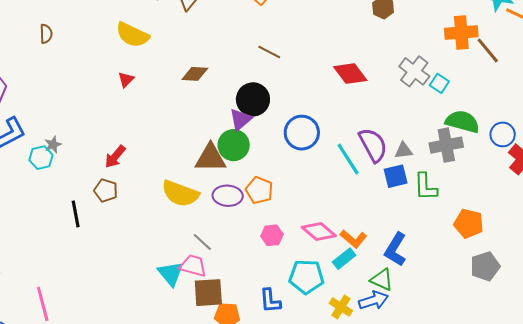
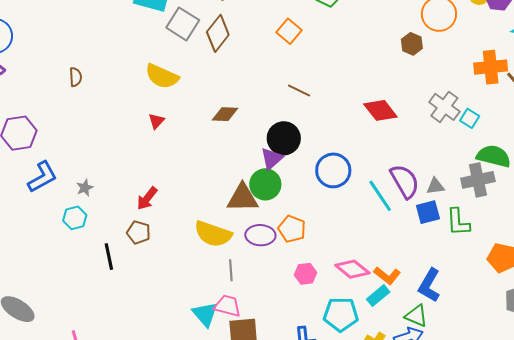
cyan hexagon: (41, 158) -> (75, 218), moved
gray line: (202, 242) -> (231, 270), moved, turned 45

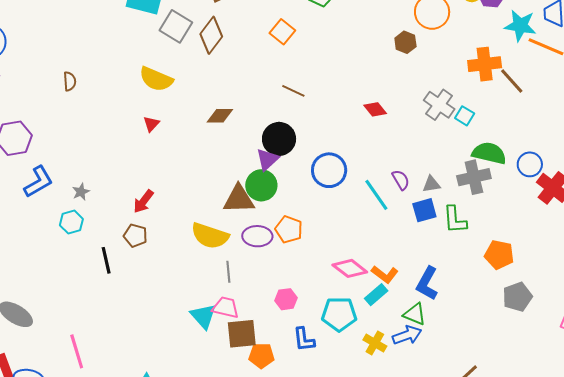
red diamond: (380, 110) -> (375, 109), size x0.7
purple semicircle: (405, 181) -> (401, 180), size x0.6
pink hexagon: (306, 274) -> (286, 299), moved

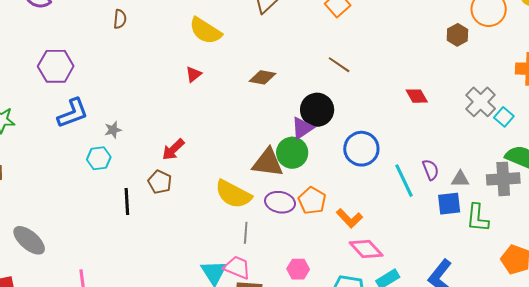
orange L-shape: (385, 274) -> (349, 218), moved

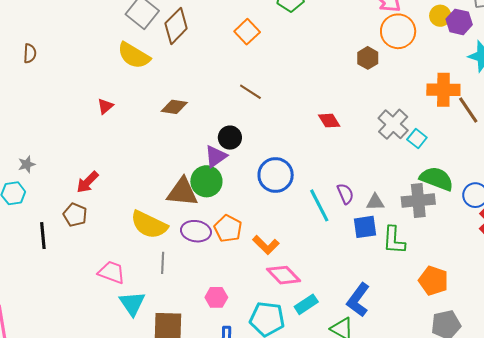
yellow semicircle: (205, 31) -> (134, 56), moved
black circle: (317, 110) -> (230, 138), size x0.7
pink trapezoid: (237, 267) -> (112, 272), moved

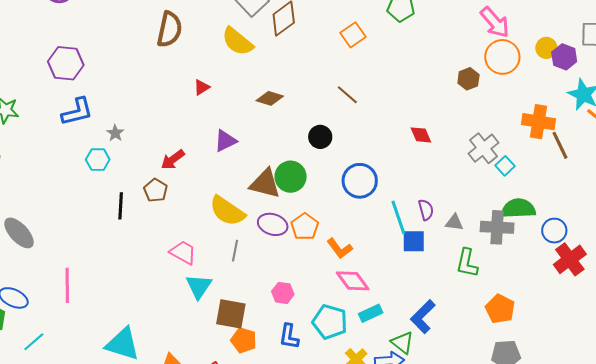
brown semicircle: (30, 53) -> (169, 29), moved, size x1.8
purple triangle: (216, 156) -> (225, 141), moved
gray star: (27, 164) -> (115, 133), turned -30
green semicircle: (437, 179) -> (518, 208), turned -32
blue square: (365, 227) -> (414, 241), moved

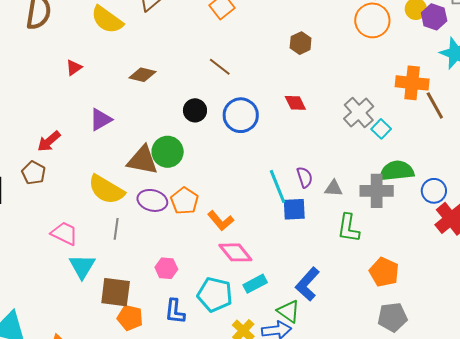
brown hexagon: (468, 79) -> (301, 43), moved
blue circle: (360, 181) -> (241, 115), moved

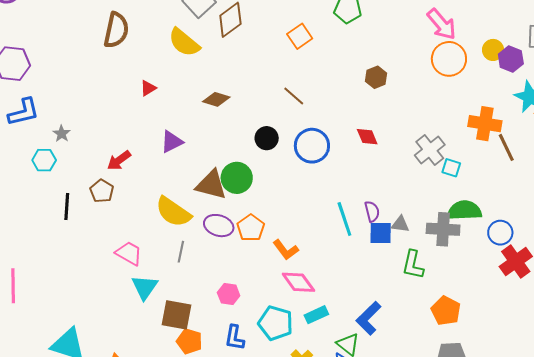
cyan square: (381, 129) -> (451, 168), turned -30
blue square: (294, 209) -> (381, 233), moved

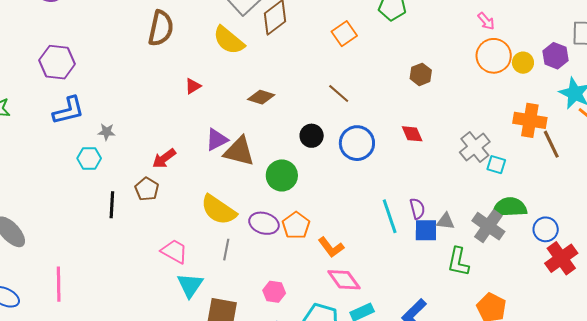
pink arrow: (442, 24) -> (486, 21), size x0.6
yellow circle: (493, 50) -> (523, 63), moved
gray star: (62, 134) -> (107, 132), turned -30
brown triangle: (211, 185) -> (239, 151), moved
gray cross: (443, 229) -> (488, 226), turned 32

